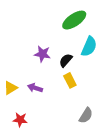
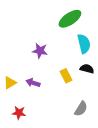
cyan semicircle: (89, 47) -> (84, 44), turned -36
black semicircle: (66, 60) -> (87, 69), moved, turned 64

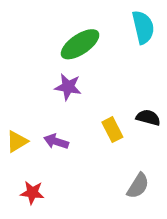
green ellipse: (70, 19) -> (80, 44), moved
cyan semicircle: (84, 44) -> (143, 27), moved

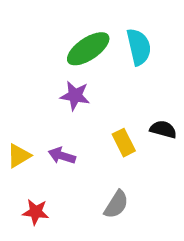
cyan semicircle: (143, 27) -> (139, 47), moved
gray semicircle: (138, 186) -> (116, 204), moved

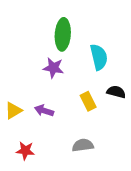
cyan semicircle: (139, 47) -> (99, 57), moved
green ellipse: (88, 49) -> (63, 34), turned -52
gray semicircle: (116, 204) -> (83, 145), turned -130

